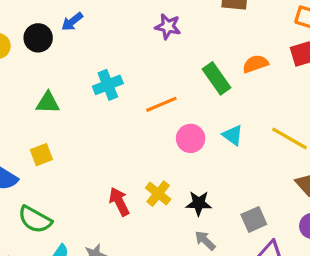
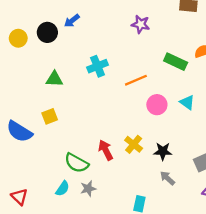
green rectangle: (217, 78) -> (176, 62), turned -30
green semicircle: (35, 219) -> (77, 163), moved

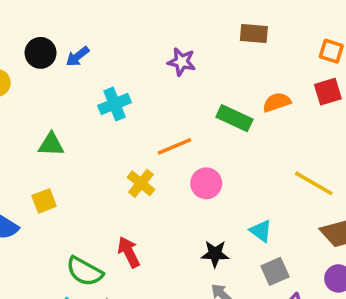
black circle: (47, 32) -> (41, 53), moved
cyan cross: (97, 66) -> (115, 104), moved
cyan triangle: (187, 102) -> (261, 231), moved
yellow cross: (134, 144) -> (141, 183), moved

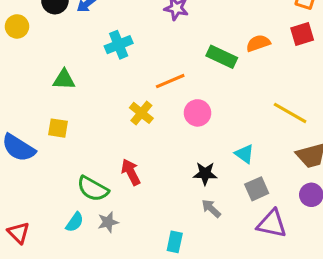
yellow square: (44, 201) -> (58, 128), turned 30

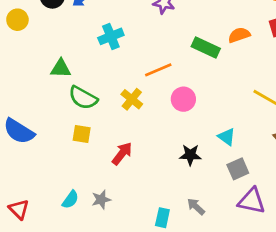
yellow square: (58, 128) -> (82, 134), moved
red arrow: (131, 172) -> (122, 154), turned 65
green semicircle: (93, 189) -> (83, 98), moved
gray arrow: (211, 208) -> (196, 207), moved

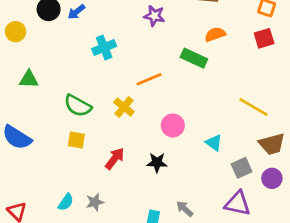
orange semicircle: (239, 35) -> (215, 34), moved
green triangle: (61, 68) -> (29, 79), moved
pink circle: (183, 99) -> (173, 125), moved
black star: (190, 155) -> (157, 163), moved
gray square: (238, 169) -> (242, 168), moved

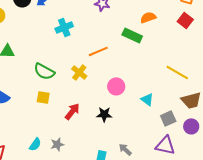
red square: (264, 38) -> (185, 20), turned -35

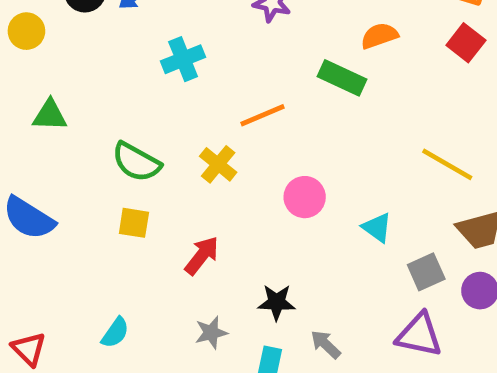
black star: (104, 114) -> (277, 302), moved
gray star: (57, 144) -> (211, 333), moved

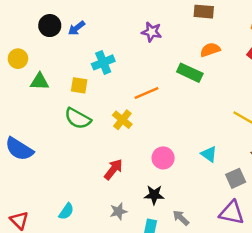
yellow circle: (26, 31) -> (18, 59), moved
green triangle: (50, 115) -> (40, 82), moved
pink circle: (305, 197) -> (163, 158), moved
yellow square: (134, 223) -> (79, 85), moved

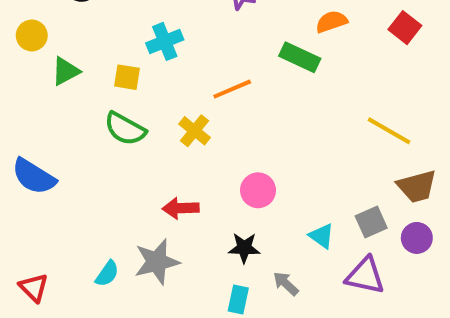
green triangle: (40, 82) -> (65, 71), turned -30
cyan triangle: (209, 154) -> (322, 236), moved
red arrow: (113, 169) -> (181, 208), turned -130
gray star: (119, 211) -> (157, 262), moved, size x1.6

